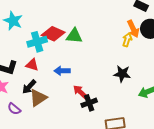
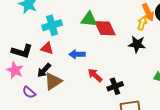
red diamond: (53, 34) -> (105, 28), moved, turned 40
black star: (122, 74) -> (137, 44), moved
black cross: (89, 103) -> (115, 86), moved

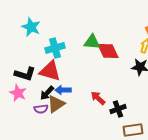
red triangle: (47, 48) -> (50, 71), size x1.6
blue arrow: (77, 54) -> (63, 90), moved
purple semicircle: (29, 92) -> (41, 109), moved, turned -48

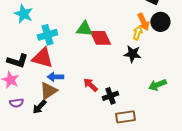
black arrow: (47, 93) -> (39, 107), moved
purple semicircle: (41, 109) -> (16, 103), moved

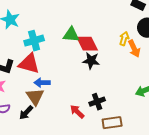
orange arrow: (143, 22) -> (134, 49), moved
black star: (132, 54) -> (91, 61), moved
red arrow: (90, 85) -> (77, 112), moved
brown triangle: (48, 91) -> (35, 97), turned -30

